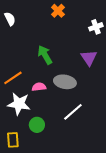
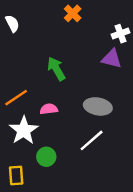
purple triangle: (89, 58) -> (112, 59), moved, turned -42
gray ellipse: (65, 82) -> (98, 106), moved
white star: (19, 104) -> (24, 130), turned 30

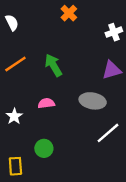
purple triangle: (112, 59) -> (112, 70), moved, turned -30
orange line: (16, 98) -> (15, 64), moved
white star: (24, 130) -> (14, 116), moved, size x0.6
white line: (92, 140) -> (108, 133), moved

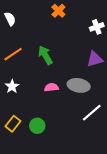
pink semicircle: (46, 103) -> (51, 87), moved
white star: (14, 116) -> (12, 86), moved
yellow rectangle: (15, 166) -> (13, 124), moved, turned 42

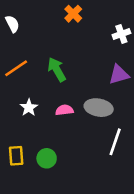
white star: (12, 86) -> (29, 108), moved
white line: (92, 113) -> (115, 142), turned -30
yellow rectangle: (13, 124) -> (16, 156), turned -42

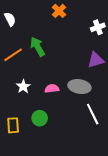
green arrow: (57, 70) -> (38, 47), moved
white line: (115, 142) -> (93, 114), turned -45
green circle: (47, 158) -> (40, 118), moved

